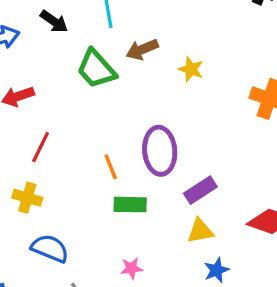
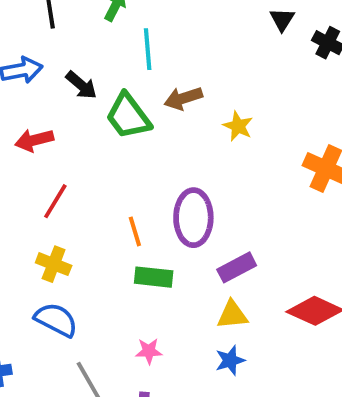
black arrow: (54, 21) -> (81, 85), moved
yellow cross: (27, 198) -> (54, 264), moved
blue star: (216, 270) -> (230, 360), moved

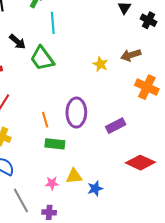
brown arrow: (183, 98) -> (131, 55), moved
purple rectangle: (237, 267) -> (116, 126), moved
yellow triangle: (232, 315) -> (74, 176), moved

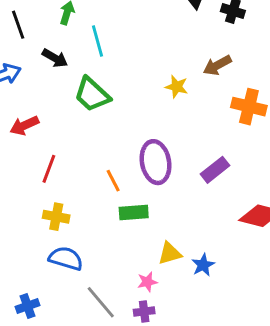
black arrow: (17, 42) -> (55, 58), moved
pink star: (52, 183) -> (147, 282), moved

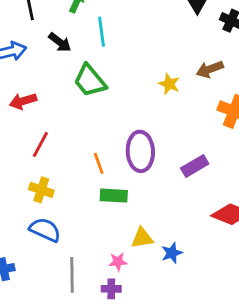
gray line: (101, 302) -> (72, 275), turned 32

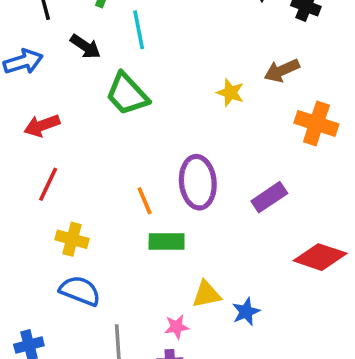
red line: (40, 144) -> (48, 184), moved

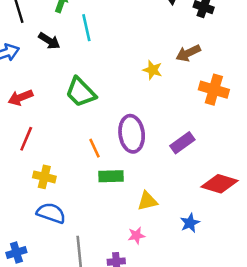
green trapezoid: (127, 94) -> (81, 92), moved
yellow triangle: (207, 294) -> (147, 201), moved
blue star: (246, 312) -> (190, 223), moved
pink star: (177, 327) -> (136, 235), moved

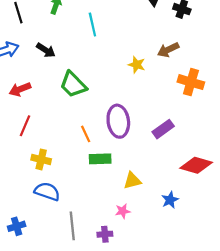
cyan line: (86, 28) -> (92, 25), moved
black arrow: (49, 41) -> (46, 50), moved

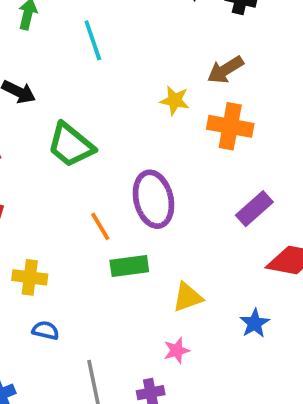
orange cross: (191, 82) -> (230, 126), moved
purple rectangle: (163, 129) -> (254, 209), moved
blue semicircle: (47, 191) -> (46, 330), size x0.6

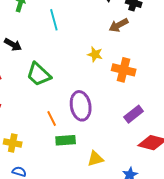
brown arrow: (225, 70) -> (119, 25), moved

